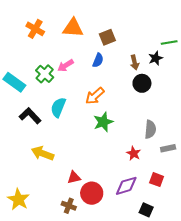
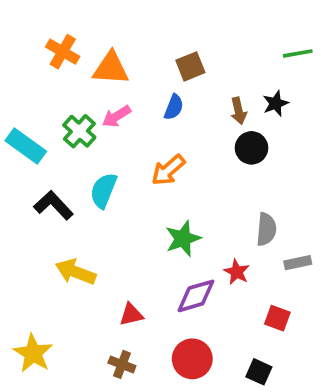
orange triangle: (73, 28) -> (111, 68), moved
green line: (169, 43) -> (298, 53), moved
green star: (103, 122) -> (183, 239), moved
purple diamond: (126, 186) -> (196, 296), moved
red circle: (92, 193) -> (192, 359), moved

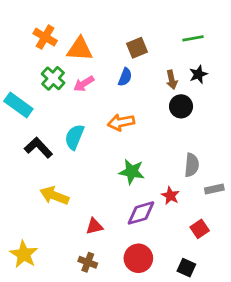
green line: (298, 53) -> (193, 38), moved
green cross: (79, 131) -> (53, 78), moved
orange arrow: (168, 170) -> (121, 122), turned 30
green star: (183, 239) -> (132, 172), turned 30
red square: (277, 318) -> (200, 229), turned 36

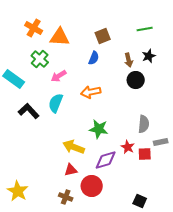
pink arrow: (84, 84) -> (59, 76), moved
yellow arrow: (54, 196) -> (74, 147), moved
red square: (200, 229) -> (145, 154), moved, turned 32
red circle: (138, 258) -> (92, 186), moved

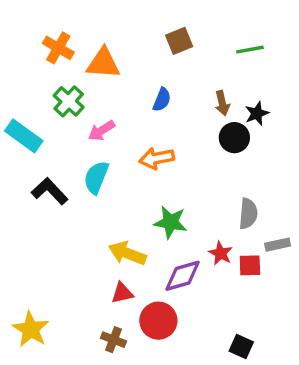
brown square: (103, 36) -> (179, 41), moved
black star: (149, 56) -> (257, 113), moved

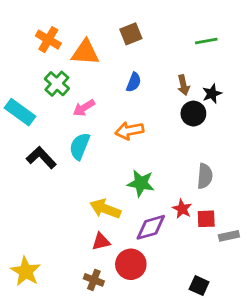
brown square: (179, 41) -> (131, 34), moved
gray rectangle: (278, 245) -> (229, 236), moved

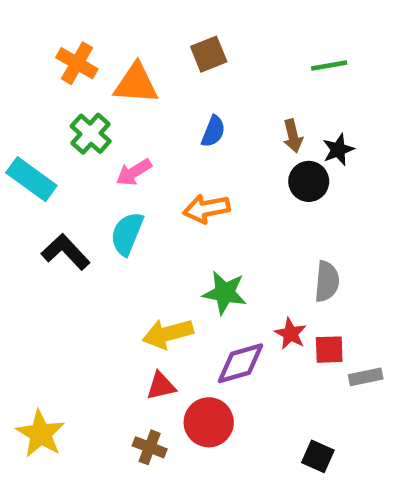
yellow arrow: (105, 209) -> (168, 334), turned -36

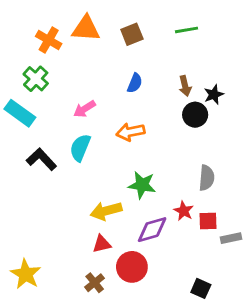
green line: (329, 66) -> (186, 30), moved
orange triangle: (136, 84) -> (86, 28), moved
green cross: (91, 134) -> (36, 79), moved
brown cross: (150, 447) -> (95, 283), turned 30

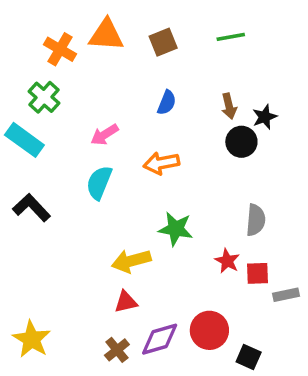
black L-shape: (41, 159) -> (32, 208), moved
purple diamond: (152, 230) -> (160, 339), moved
red circle: (132, 267) -> (209, 330), moved

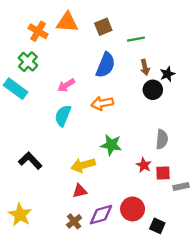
green line: (231, 37) -> (136, 39), moved
blue semicircle: (167, 103) -> (106, 65), size x1.6
black L-shape: (32, 208) -> (30, 161), moved

